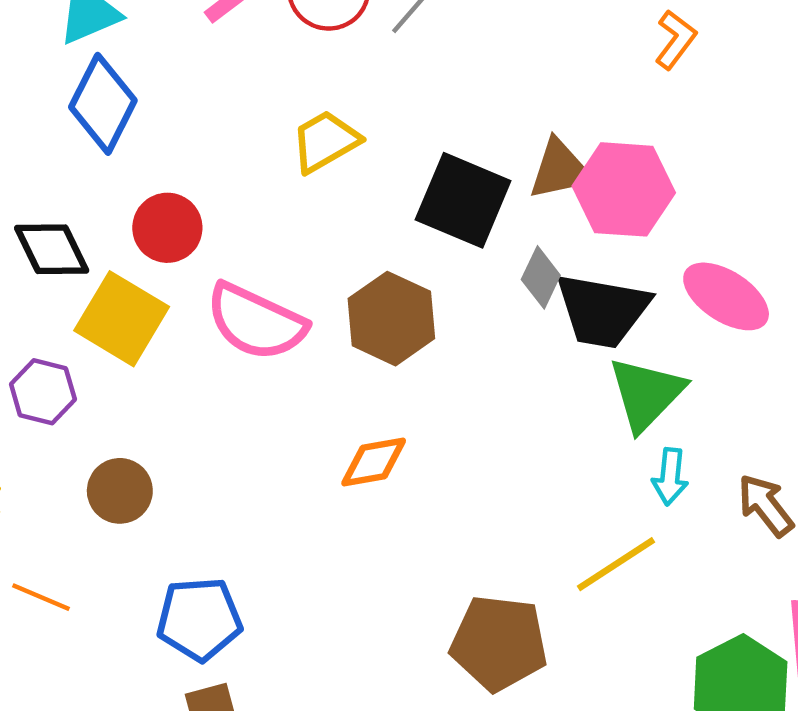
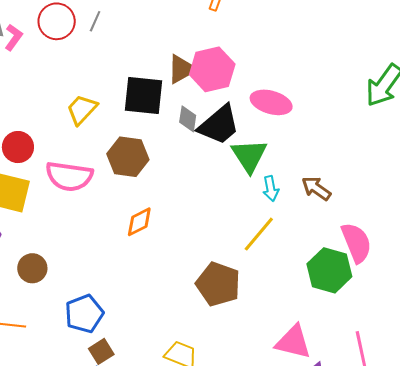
yellow trapezoid: (325, 141) -> (82, 109), moved
black trapezoid: (603, 310) -> (219, 125), turned -33
brown pentagon: (499, 643) -> (218, 284), turned 30

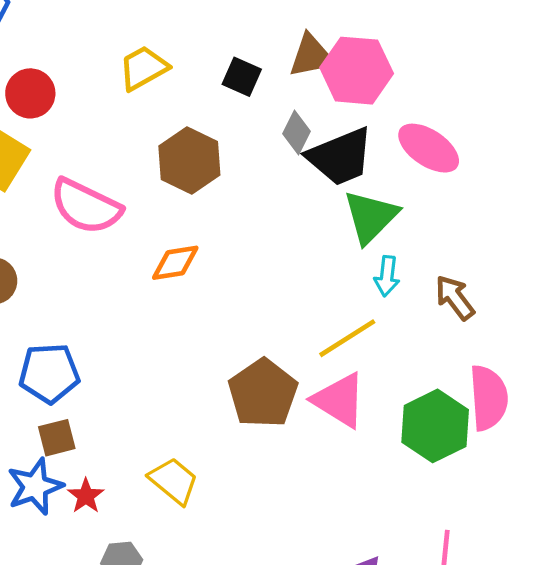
black square: (143, 96) -> (242, 77), size x0.6
pink semicircle: (69, 176) -> (86, 206), moved
pink triangle: (293, 342) -> (339, 400), moved

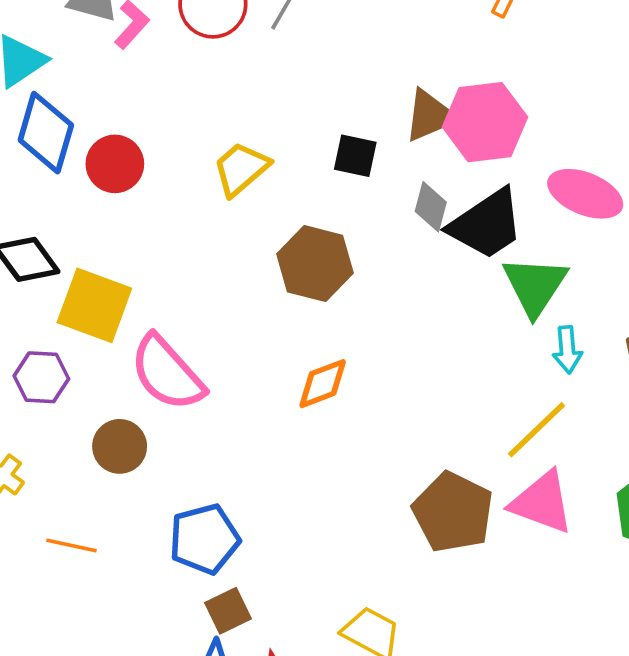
red circle: (30, 93) -> (115, 164), moved
pink semicircle: (86, 206) -> (167, 373), moved, turned 34

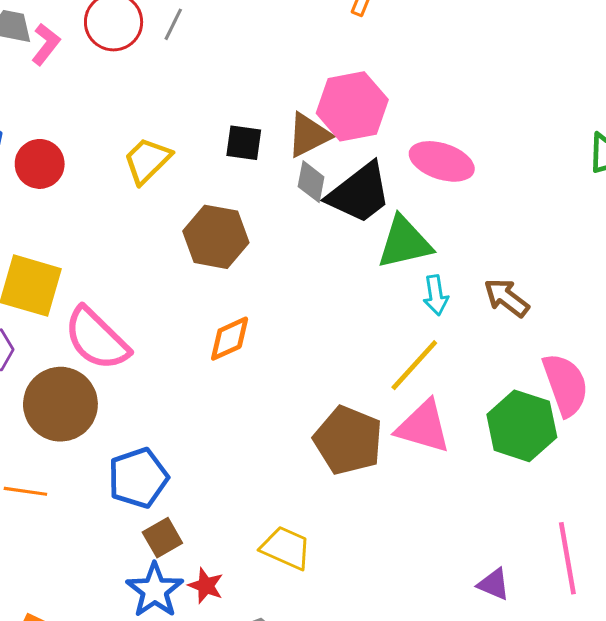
brown triangle: (430, 116) -> (309, 135), moved
green triangle: (535, 286) -> (404, 243), turned 48
brown circle: (120, 446) -> (60, 404), size x1.6

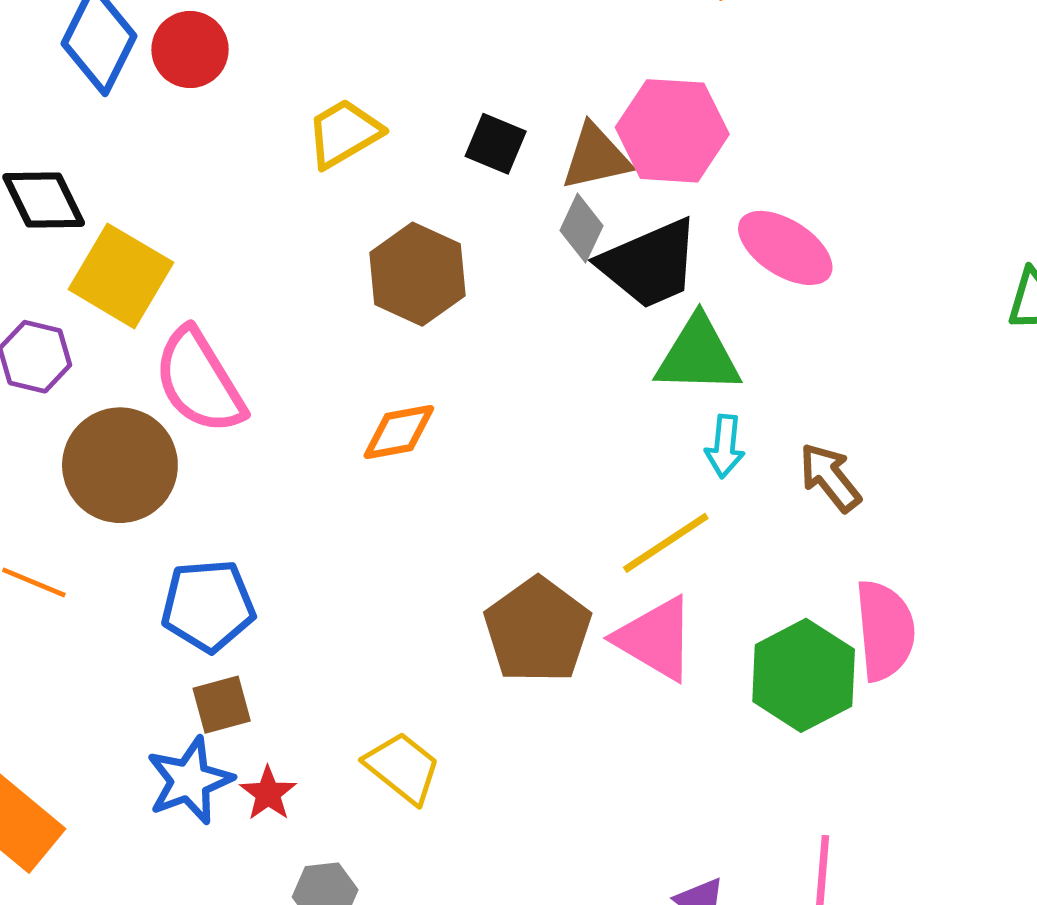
red circle: (40, 164) -> (190, 50), moved

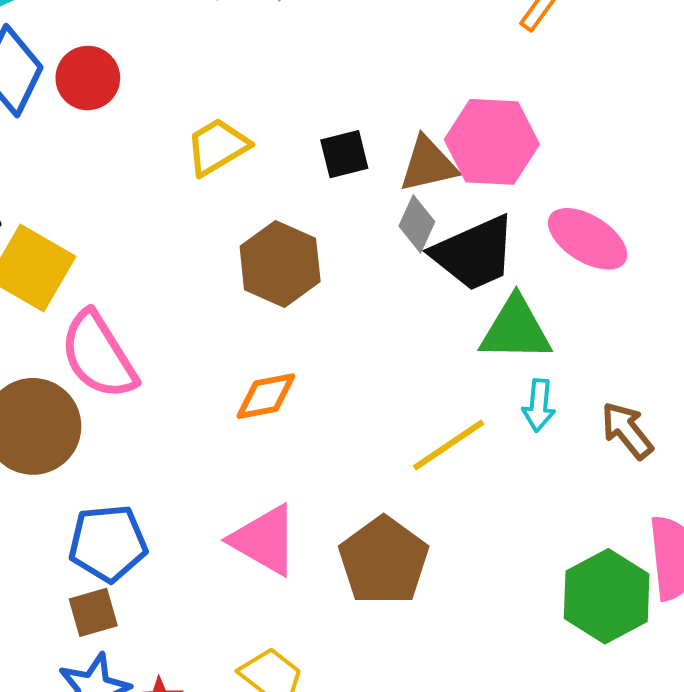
black square: (496, 144) -> (344, 154), turned -36
yellow line: (666, 543) -> (449, 445), moved
pink triangle: (655, 639) -> (264, 540), moved
brown square: (222, 705) -> (93, 612), moved

